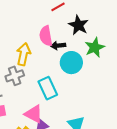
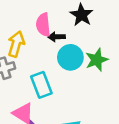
green star: (95, 47) -> (97, 60), moved

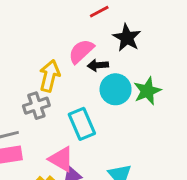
pink semicircle: (43, 25) -> (81, 51), turned 55

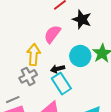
black arrow: (98, 65) -> (58, 69), moved

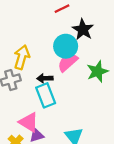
pink semicircle: (52, 34) -> (68, 62), moved
cyan circle: (80, 56) -> (66, 46), moved

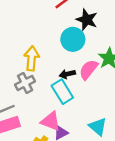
pink semicircle: (68, 62) -> (88, 70), moved
black arrow: (45, 78) -> (67, 74), moved

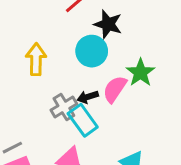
yellow arrow: (32, 58) -> (36, 59), moved
gray cross: (25, 83) -> (64, 107), moved

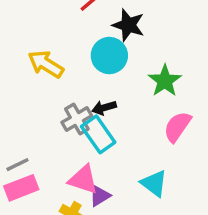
yellow arrow: (36, 59) -> (46, 64), turned -60
pink semicircle: (115, 89) -> (177, 127), moved

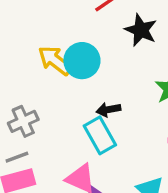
cyan circle: (109, 56) -> (82, 61), moved
gray cross: (77, 119) -> (23, 121), moved

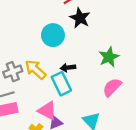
black star: (141, 30) -> (80, 18), moved
yellow arrow: (55, 61) -> (35, 70), moved

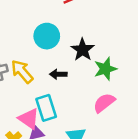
black star: (80, 18) -> (83, 50), moved
cyan rectangle: (61, 84) -> (46, 108), moved

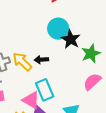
cyan circle: (47, 36) -> (58, 29), moved
black arrow: (58, 74) -> (41, 60), moved

